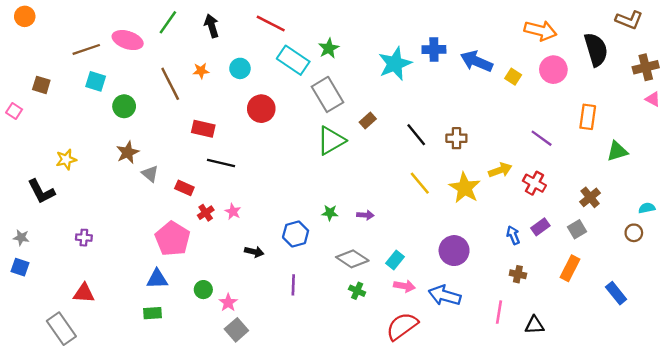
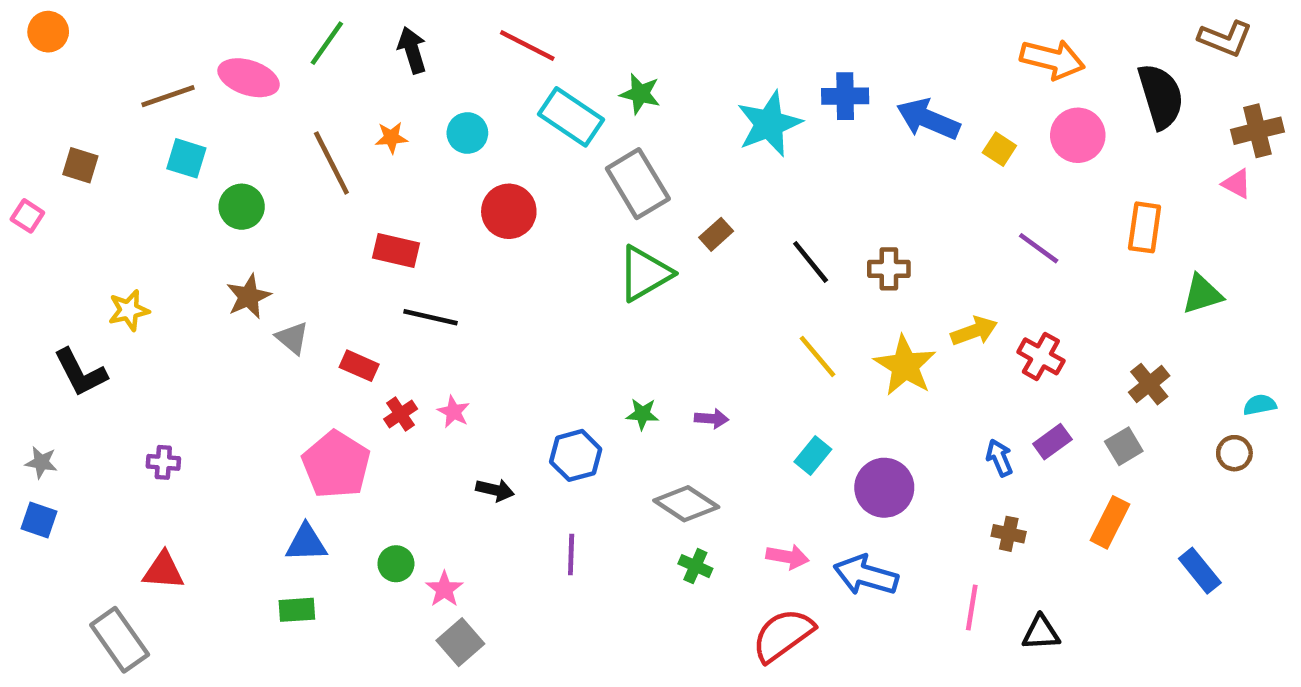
green star: (329, 48) -> (640, 94), turned -30
pink triangle: (653, 99) -> (1237, 184), moved
purple line: (542, 138) -> (1039, 248), moved
cyan rectangle: (395, 260) -> (813, 455), moved

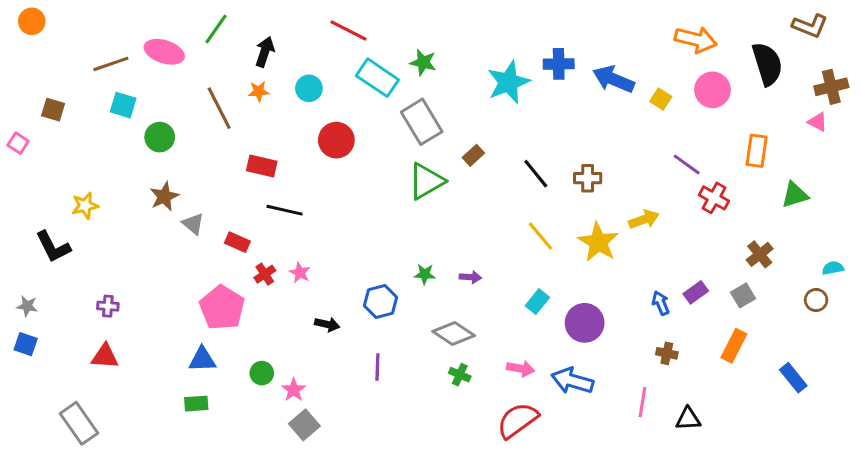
black arrow: (412, 50) -> (265, 52), moved, turned 36
red cross: (1041, 356) -> (714, 198), moved
red triangle: (163, 571) -> (105, 356), moved

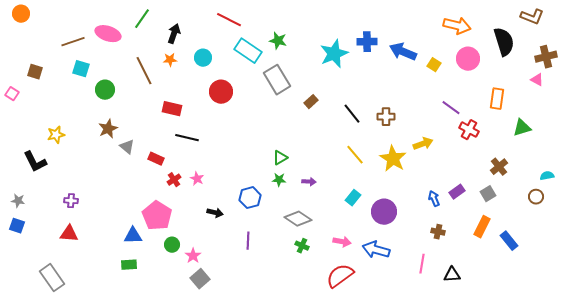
green triangle: (426, 181) -> (280, 158), moved, size x0.6
pink pentagon: (222, 308) -> (157, 216), moved
blue rectangle: (793, 378) -> (509, 241), moved

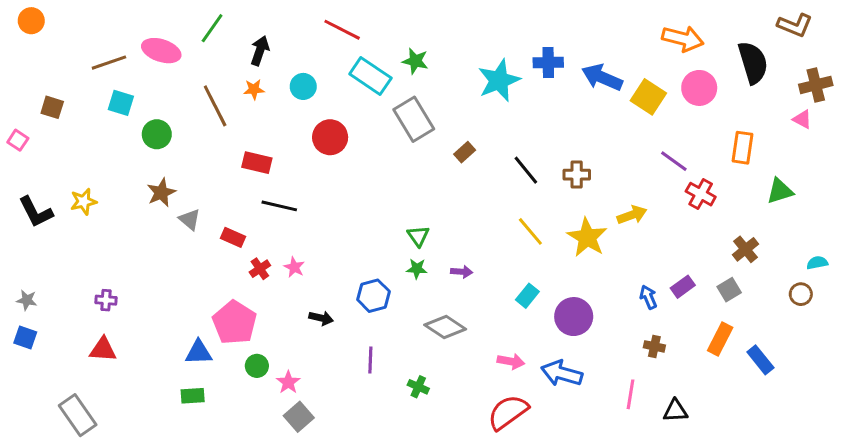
yellow square: (434, 65) -> (648, 97), size x1.6
green triangle: (280, 158) -> (418, 236), turned -35
black L-shape: (35, 162) -> (36, 212), moved
green cross: (302, 246) -> (418, 387), moved

